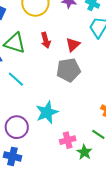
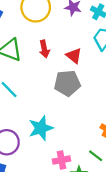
red triangle: (73, 45) -> (74, 56), turned -42

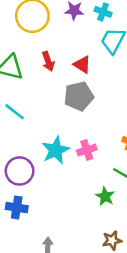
pink cross: (62, 160) -> (87, 150), moved

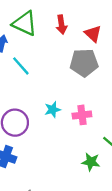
cyan star: (56, 150) -> (53, 110), size x0.6
green star: (105, 196) -> (91, 162), turned -30

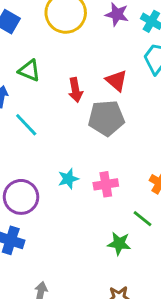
green triangle: (25, 23) -> (29, 71), size x0.7
red arrow: (61, 25) -> (75, 90), moved

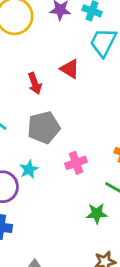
gray pentagon: (106, 118) -> (44, 127), moved
cyan star: (68, 179) -> (29, 169), moved

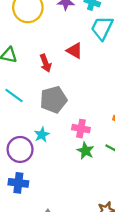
pink cross: (76, 163) -> (81, 129), turned 30
green star: (97, 213) -> (85, 151), moved, turned 30

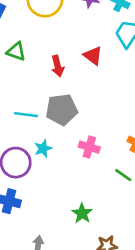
cyan line: (14, 95) -> (26, 115), moved, turned -36
green star: (85, 151) -> (82, 213), moved

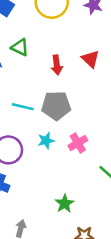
pink cross: (89, 147) -> (78, 143), turned 36
cyan star: (43, 148) -> (46, 141), moved

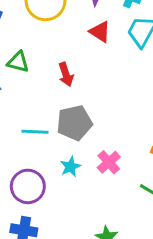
red triangle: (90, 59) -> (100, 32), moved

